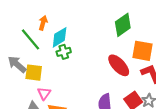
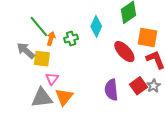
orange arrow: (43, 23) -> (51, 38), moved
cyan diamond: (60, 37) -> (96, 26), moved, turned -35

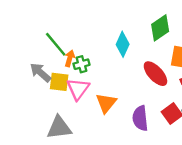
green cross: (71, 38) -> (81, 64), moved
pink triangle: (52, 79) -> (78, 89), moved, size x1.5
orange triangle: (64, 97) -> (106, 103), moved

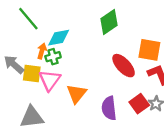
green diamond: (160, 28) -> (109, 22), moved
green line: (56, 44) -> (28, 19), moved
cyan diamond: (123, 44) -> (59, 38), moved, turned 55

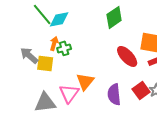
cyan diamond: (59, 38) -> (59, 19), moved
pink triangle: (50, 80) -> (69, 93), moved

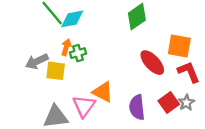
gray arrow: (29, 55) -> (37, 61), turned -66
orange triangle: (85, 81) -> (103, 92), turned -42

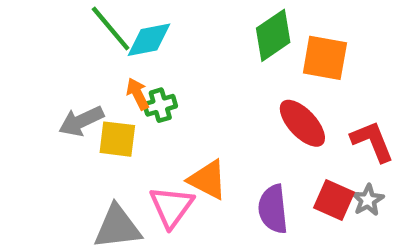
orange square: (179, 46) -> (325, 58), moved
orange arrow: (66, 47) -> (138, 94), turned -42
red square: (169, 103) -> (334, 200), turned -30

